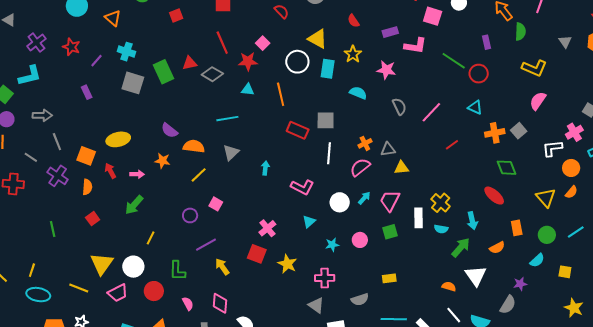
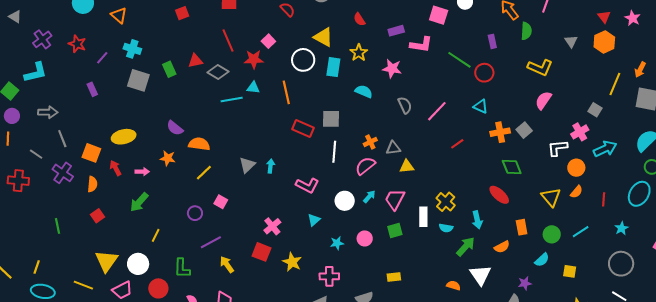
green rectangle: (164, 72) -> (169, 69), size x0.7
cyan line: (227, 119) -> (232, 99), moved
gray triangle: (231, 152) -> (247, 165), moved

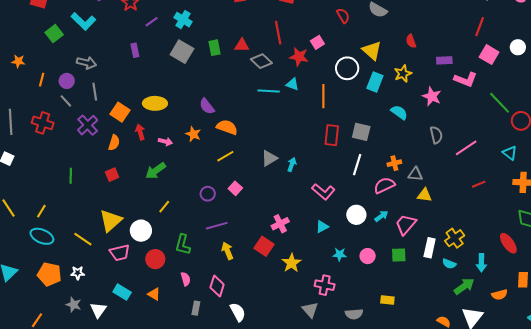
cyan L-shape: (36, 73) -> (83, 21), turned 45
purple circle: (12, 116) -> (67, 81), moved
red rectangle: (303, 129) -> (332, 135), turned 60

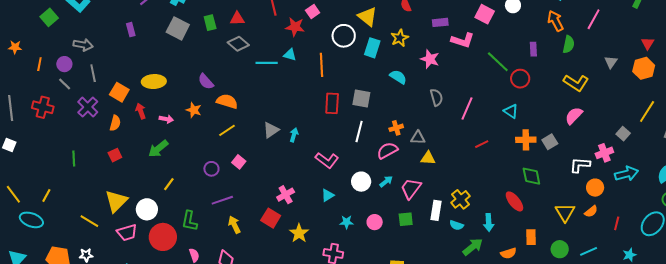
gray diamond: (261, 61) -> (238, 44), moved
pink line: (466, 148) -> (467, 109), turned -30
cyan ellipse: (42, 236) -> (31, 220), moved
red circle: (155, 259) -> (163, 237), size x1.4

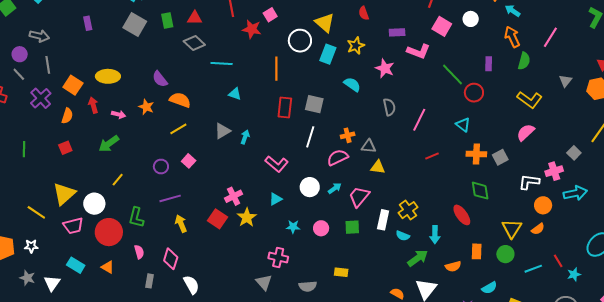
cyan triangle: (290, 55) -> (235, 94), moved
red line: (617, 223) -> (558, 261), moved, turned -48
yellow star: (299, 233) -> (247, 217), moved
green circle: (560, 249) -> (505, 254), moved

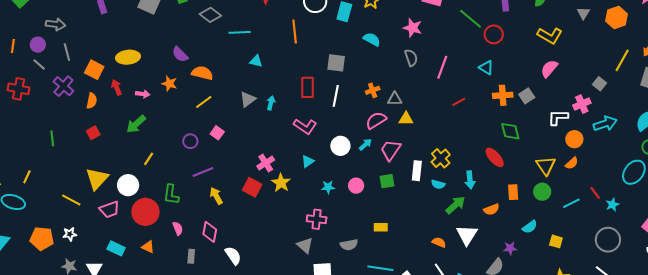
pink star: (385, 68) -> (413, 28), moved
red rectangle: (285, 107) -> (308, 87), moved
pink semicircle: (338, 157) -> (376, 120), moved

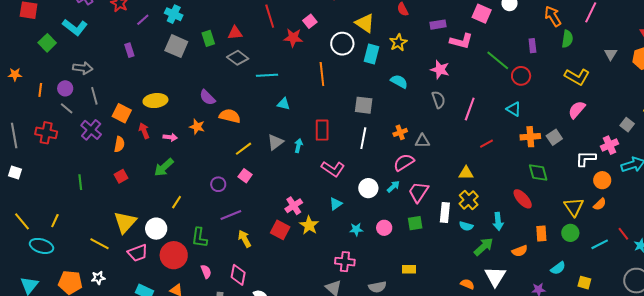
red rectangle: (308, 87) -> (322, 130), moved
yellow line: (204, 102) -> (243, 149), moved
yellow triangle: (406, 119) -> (466, 173), moved

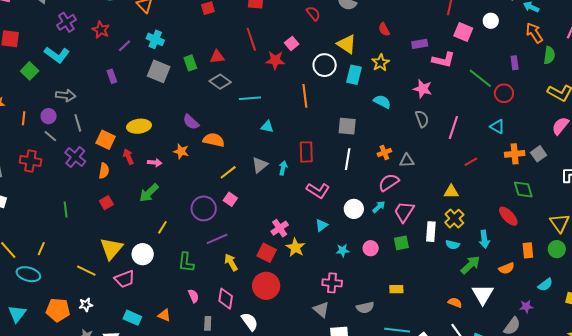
purple circle: (218, 184) -> (204, 208), size x1.6
red circle: (174, 255) -> (266, 286), moved

